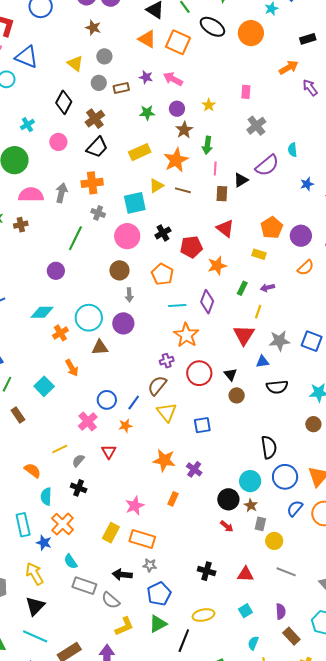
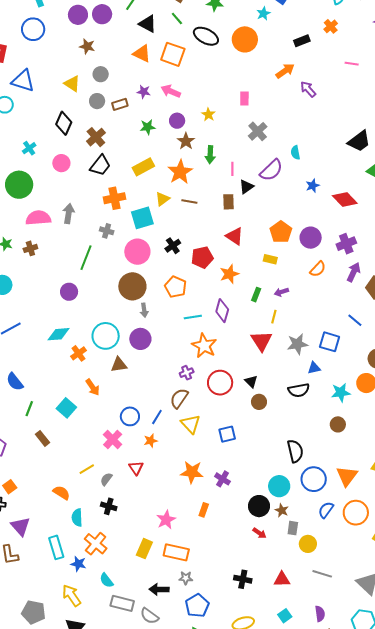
pink line: (215, 168) -> (232, 169), moved
orange cross: (92, 183) -> (114, 198), moved
brown circle: (119, 270) -> (132, 286), size x1.4
blue triangle: (262, 362) -> (314, 368), moved

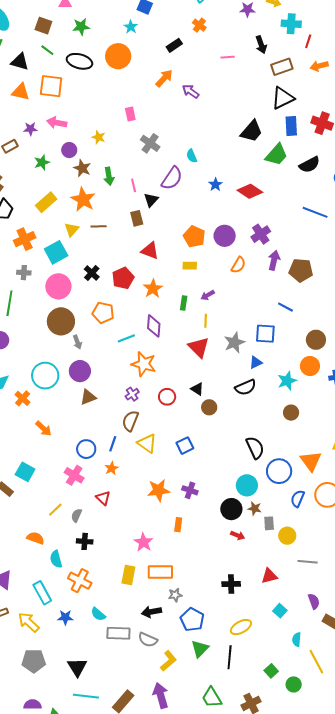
brown triangle: (119, 365) -> (88, 397), moved
red circle: (220, 383) -> (167, 397), size x0.7
cyan square: (66, 408) -> (25, 472), moved
blue star: (78, 564) -> (65, 617), moved
yellow arrow: (72, 595) -> (29, 622), moved

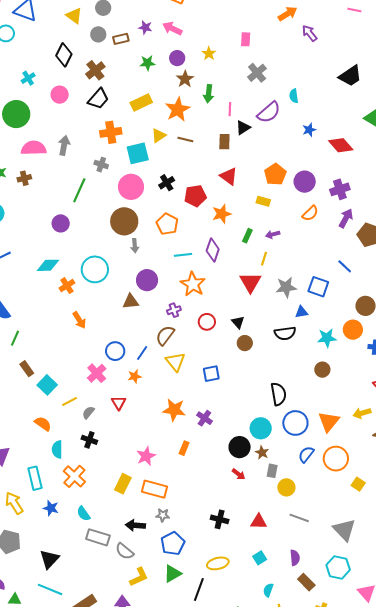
black trapezoid: (252, 131) -> (350, 76), moved
purple circle: (80, 371) -> (147, 280), moved
cyan square: (25, 472) -> (47, 385), moved

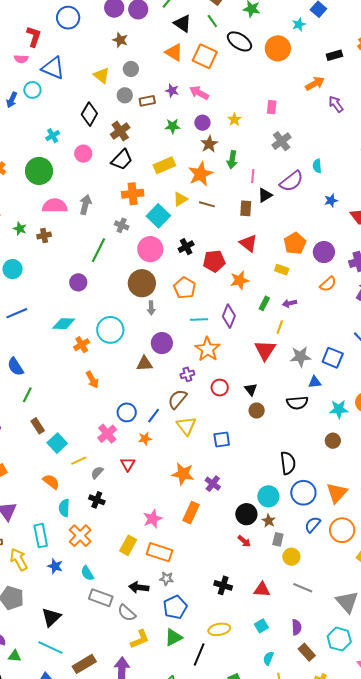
cyan square: (138, 153) -> (158, 216), turned -35
orange rectangle: (184, 448) -> (191, 513), size x1.5

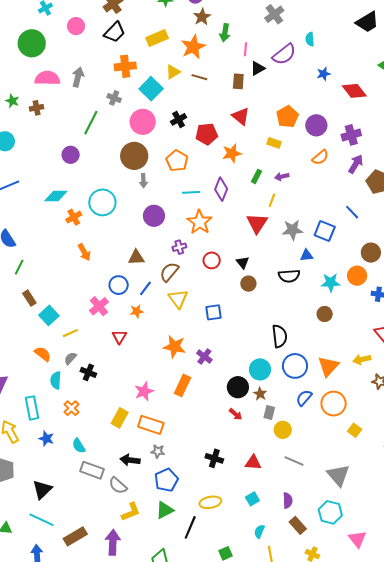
brown triangle: (144, 364) -> (136, 257), moved
gray semicircle: (97, 473) -> (70, 358), moved
orange cross: (80, 536) -> (72, 408), size x0.7

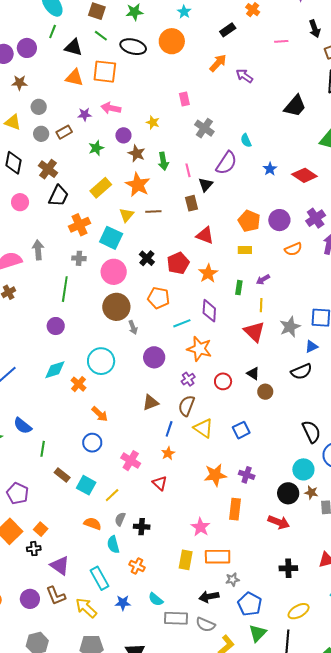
orange semicircle: (320, 157) -> (293, 249), turned 36
blue circle: (119, 285) -> (92, 443), moved
red arrow: (236, 414) -> (279, 522), moved, size x1.5

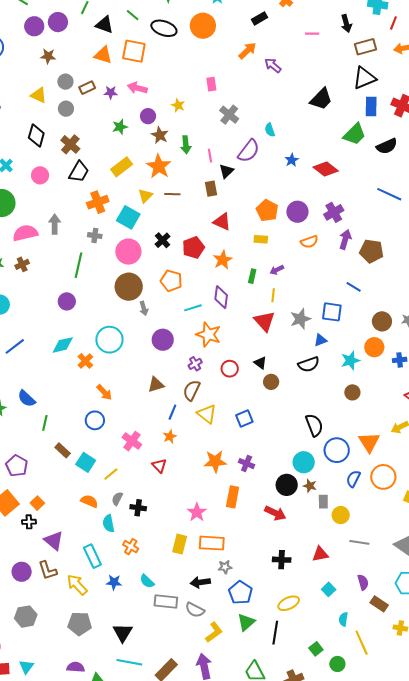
brown rectangle: (64, 132) -> (87, 88), moved

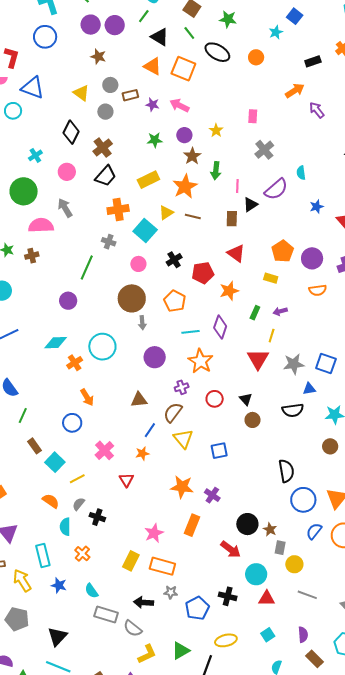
orange circle: (203, 26) -> (256, 57), size x0.6
gray arrow: (55, 224) -> (65, 208), moved, turned -42
pink circle: (128, 252) -> (138, 264), size x0.6
cyan circle: (304, 462) -> (256, 574), moved
blue pentagon: (240, 593) -> (197, 608), moved

